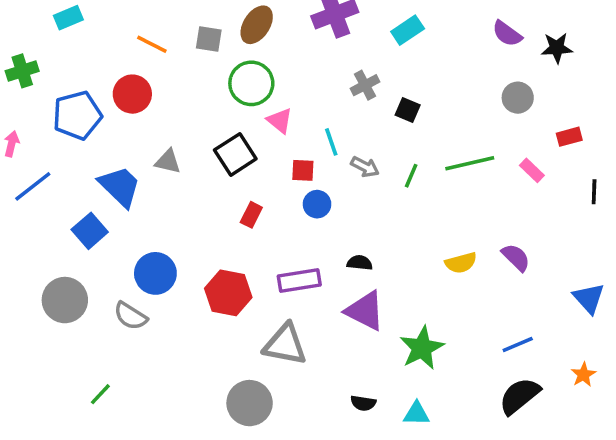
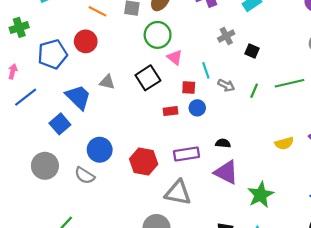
red rectangle: (251, 215) -> (170, 111), moved, turned 56

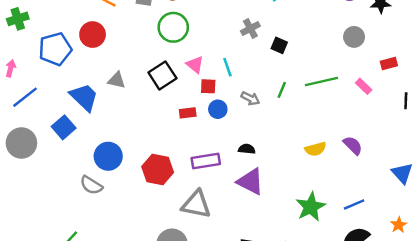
pink triangle: (175, 57) -> (195, 65), moved
gray arrow: (226, 85) -> (250, 98), moved
gray circle: (45, 166) -> (21, 143), moved
green star: (261, 195) -> (311, 207), moved

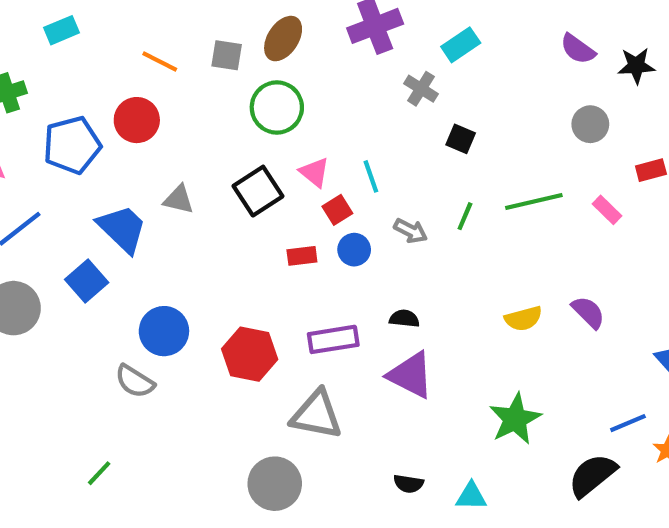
gray cross: (250, 28) -> (421, 89), moved, turned -30
red square: (208, 86) -> (337, 210), turned -35
blue line: (354, 204) -> (628, 423), moved

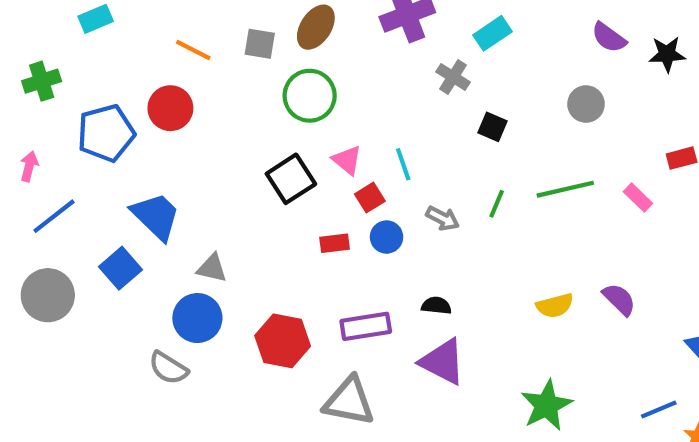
gray circle: (590, 124) -> (586, 104), moved
gray triangle: (179, 199) -> (212, 268), moved

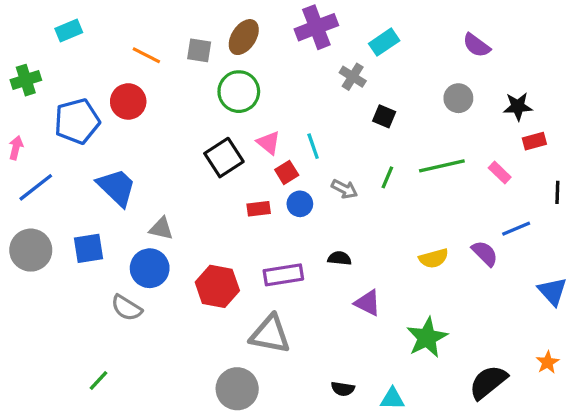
black star: (667, 54) -> (518, 106), moved
blue square: (121, 268) -> (89, 248), moved, turned 32
purple triangle: (443, 362) -> (368, 303), moved, size x0.7
blue line: (659, 409) -> (516, 229), moved

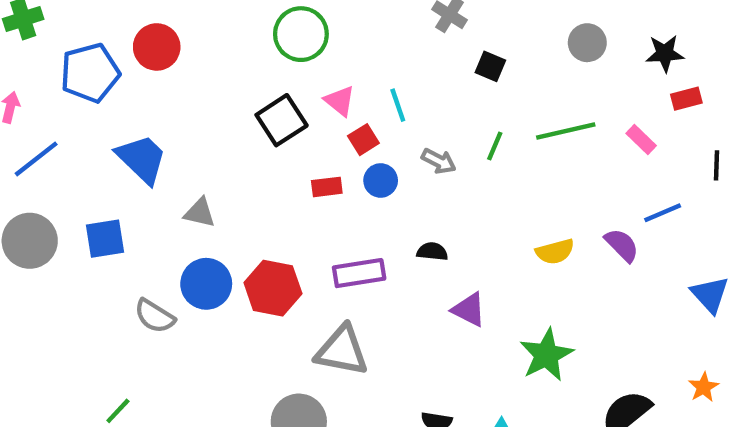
blue circle: (150, 268) -> (206, 284), moved

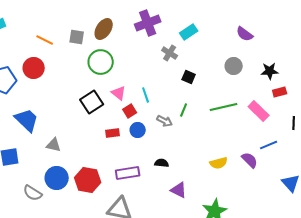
pink rectangle: (641, 140) -> (259, 111), size x1.5
green line: (495, 146) -> (184, 110), moved

